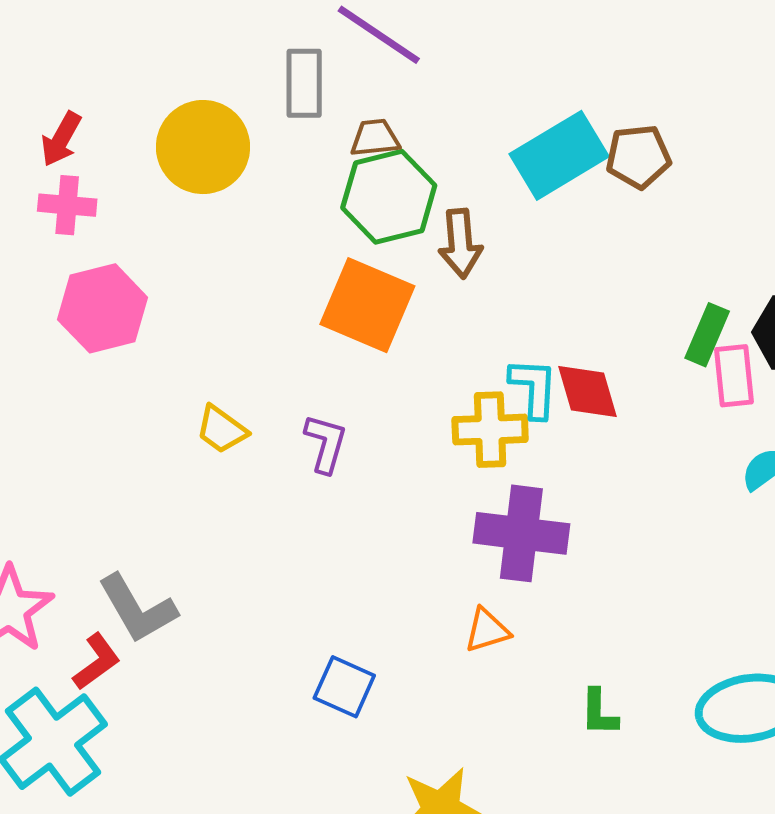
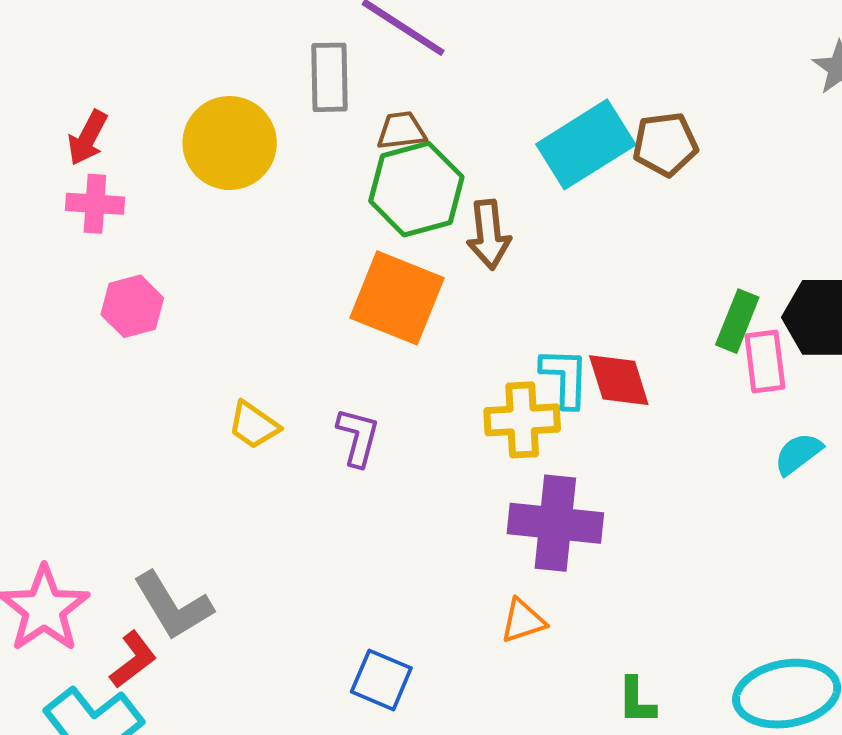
pink hexagon: (103, 308) -> (132, 306), size x0.7

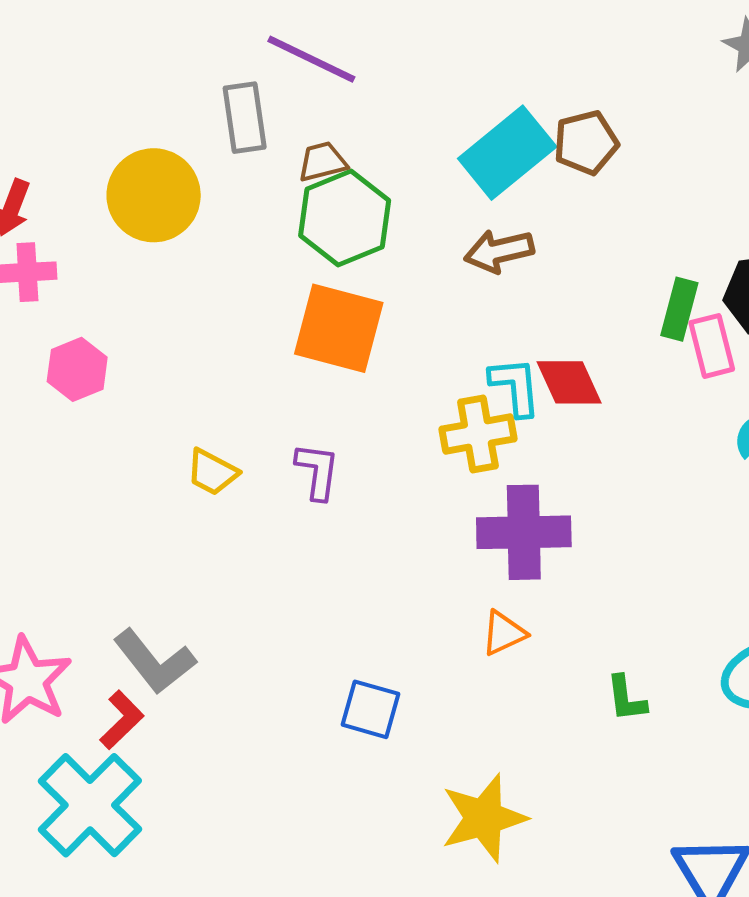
brown arrow: (489, 234) -> (499, 251), moved, turned 90

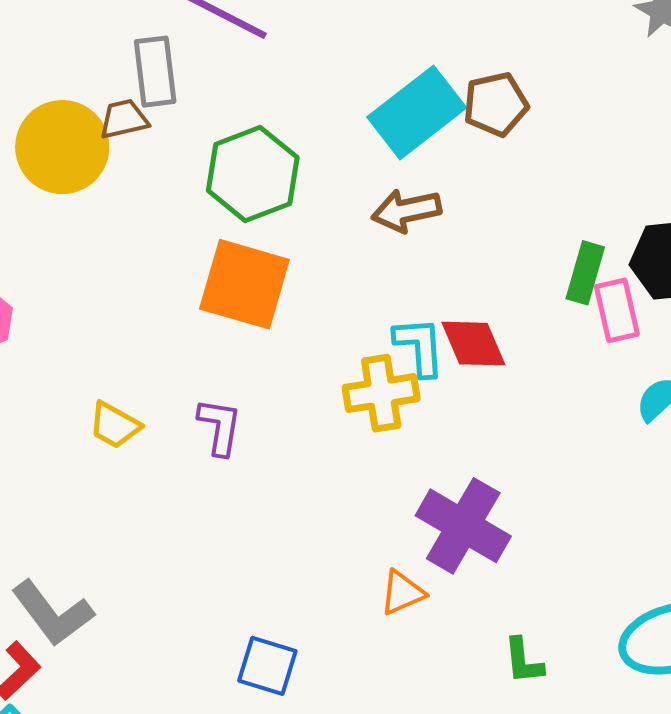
brown trapezoid: (322, 162) -> (124, 119), moved
purple cross: (524, 532) -> (463, 526), moved, turned 30

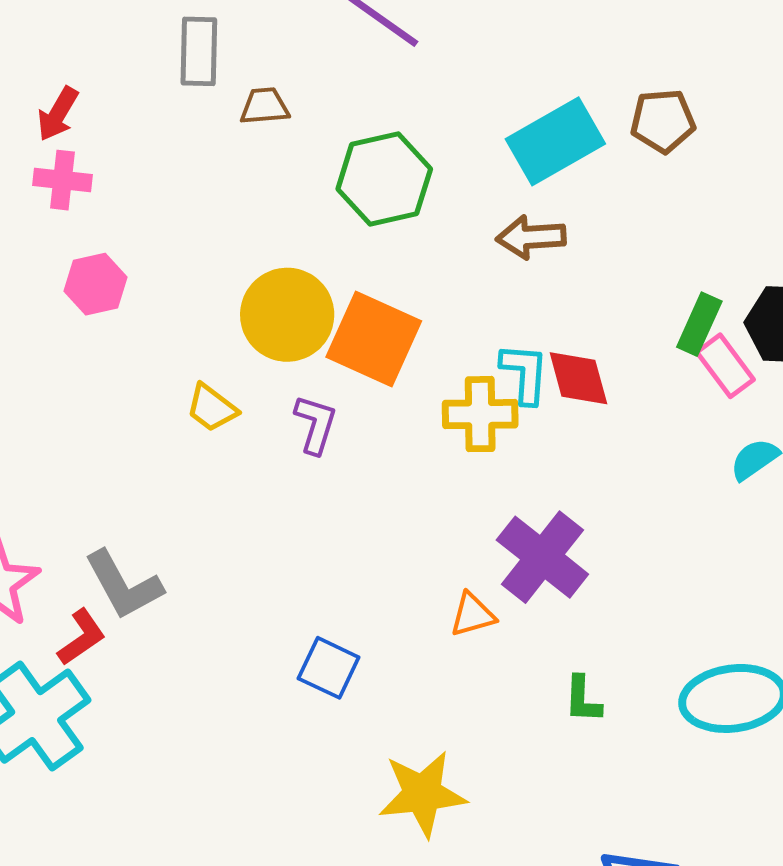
gray rectangle: (155, 72) -> (199, 51), moved
brown pentagon: (496, 104) -> (663, 121), moved
yellow circle: (62, 147) -> (287, 315), moved
orange square: (244, 284) -> (374, 339), moved
pink rectangle: (617, 310) -> (725, 366), turned -32

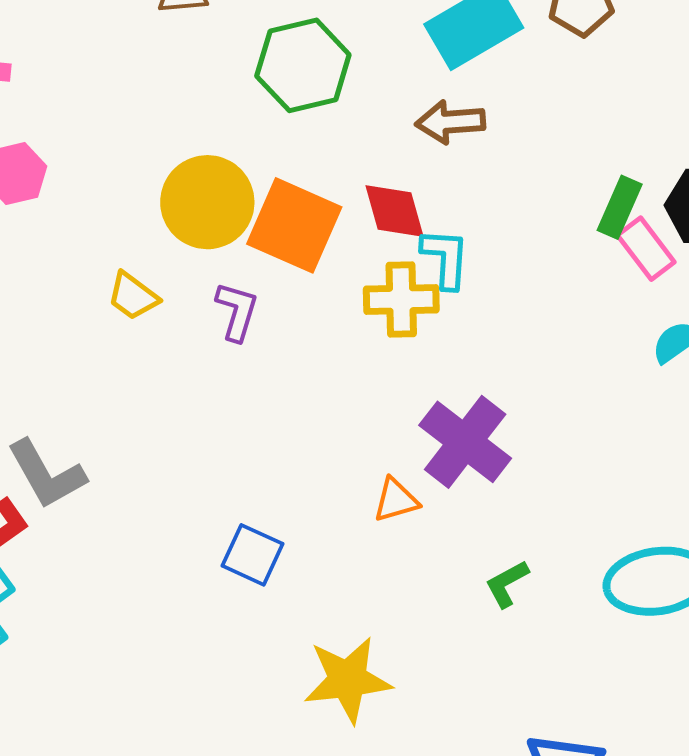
red diamond: (578, 378) -> (395, 211), moved
green L-shape: (583, 699) -> (507, 584), turned 60

